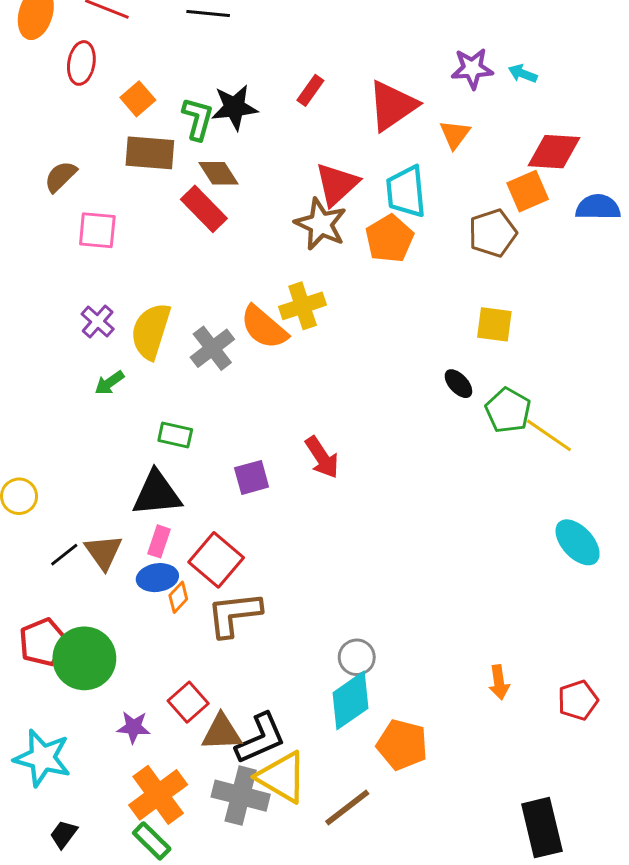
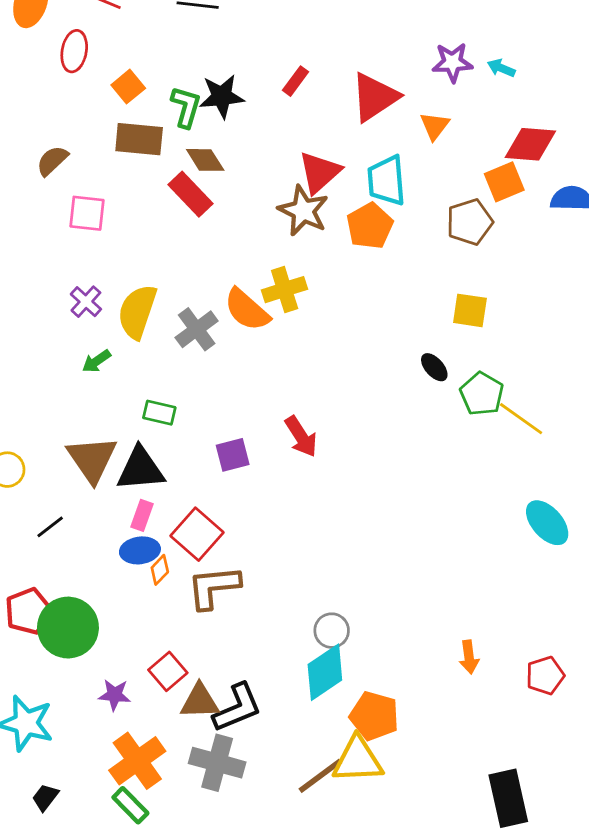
brown triangle: (103, 552) -> (92, 459), moved, size x1.4
yellow triangle: (282, 777) -> (358, 760), moved, turned -34

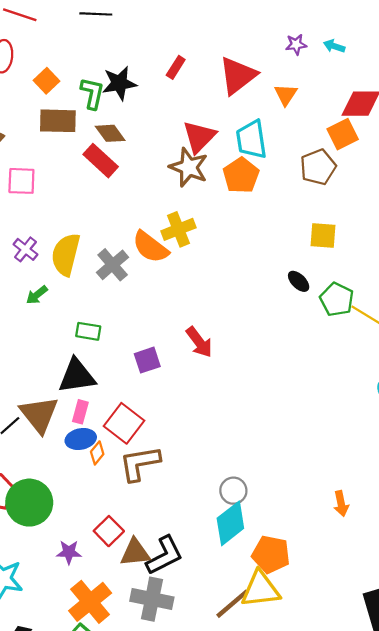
purple star: (452, 62) -> (296, 44), size x0.7
brown triangle: (92, 459) -> (39, 414), moved

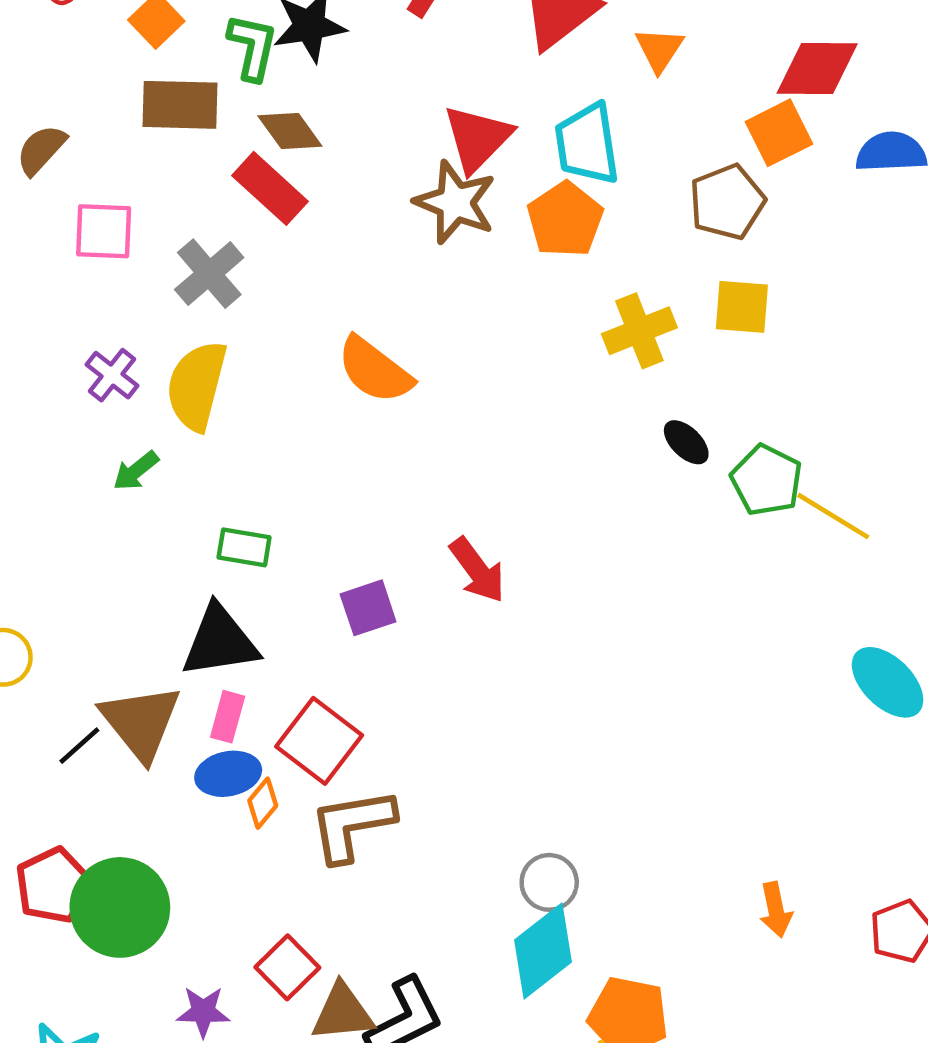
yellow cross: (178, 229) -> (639, 331), moved
yellow square: (323, 235) -> (742, 307), moved
gray cross: (113, 265) -> (209, 274), moved

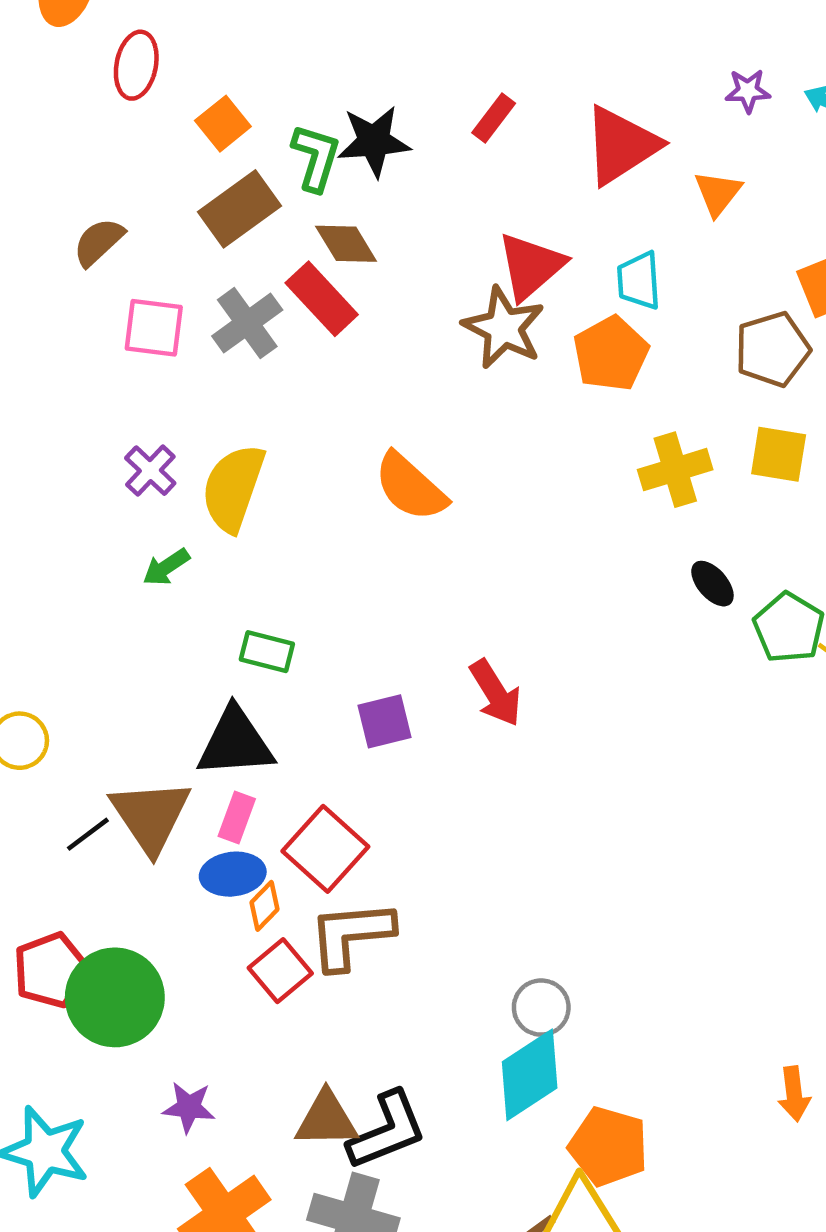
brown rectangle: (180, 105) -> (239, 209), turned -42
cyan trapezoid: (587, 144) -> (639, 281), size x0.7
gray cross: (209, 274) -> (247, 323), moved
orange arrow: (776, 910) -> (794, 1094), moved
red square: (287, 967) -> (280, 971), moved

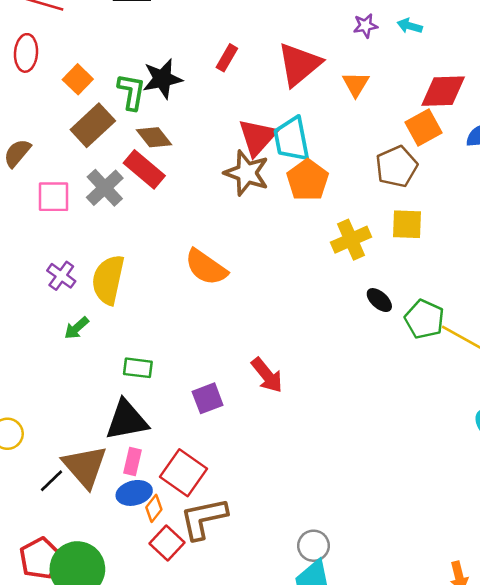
cyan trapezoid: (639, 281) -> (292, 139), moved, size x1.4

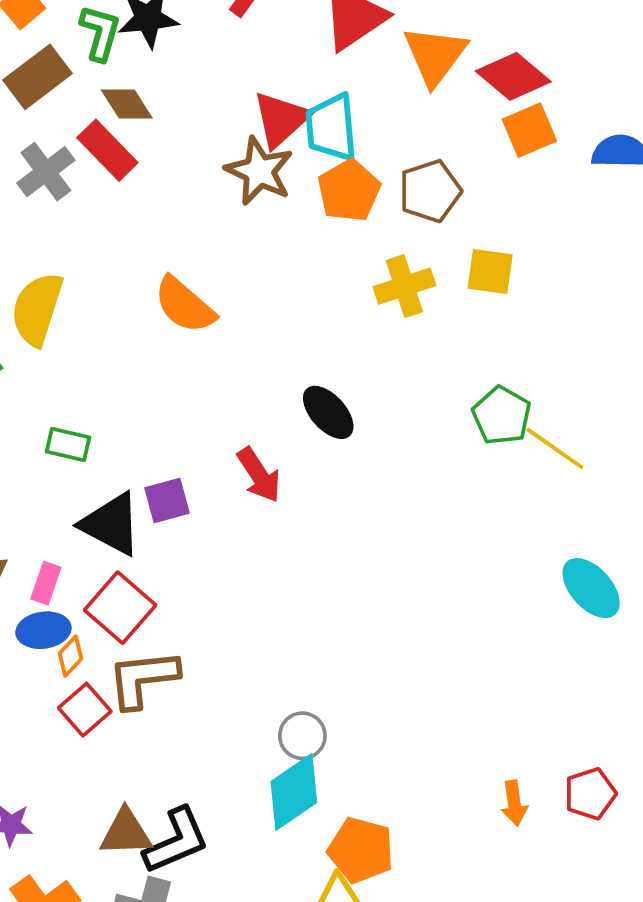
orange triangle: (356, 84) -> (435, 55), size x1.6
red diamond: (443, 91) -> (513, 76), moved, turned 36
brown pentagon: (397, 167) -> (430, 191), moved
black ellipse: (379, 300) -> (328, 412), moved, size x1.4
black triangle: (127, 420) -> (111, 524), moved, turned 33

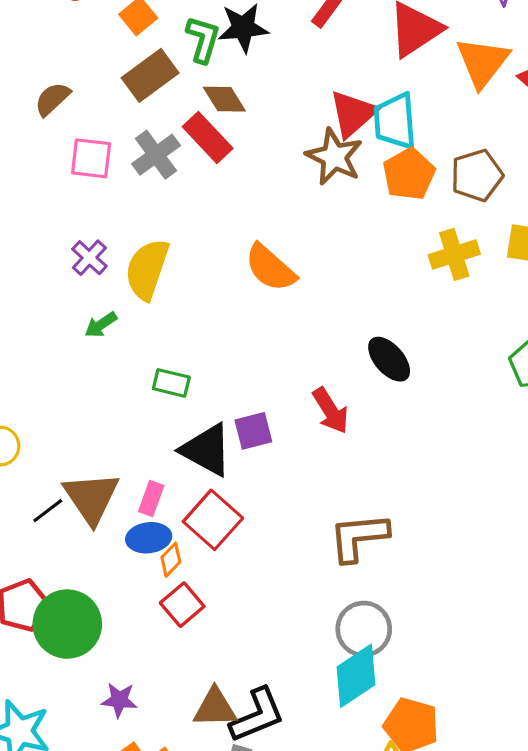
brown L-shape: (143, 679) -> (359, 537), moved
gray circle: (302, 736) -> (364, 629), size x1.4

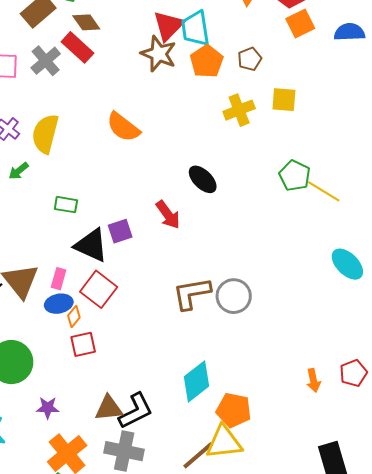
brown pentagon: (477, 175) -> (250, 59), size x0.7
red square: (182, 605) -> (83, 344), turned 32
gray circle: (364, 629) -> (234, 296), moved

